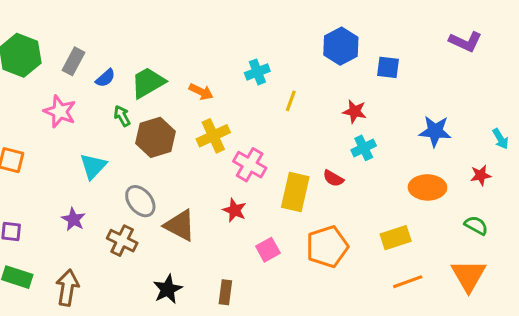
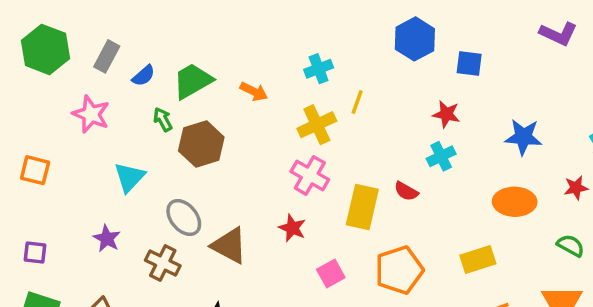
red star: (355, 111) -> (446, 114), moved
yellow cross: (213, 136) -> (317, 125), moved

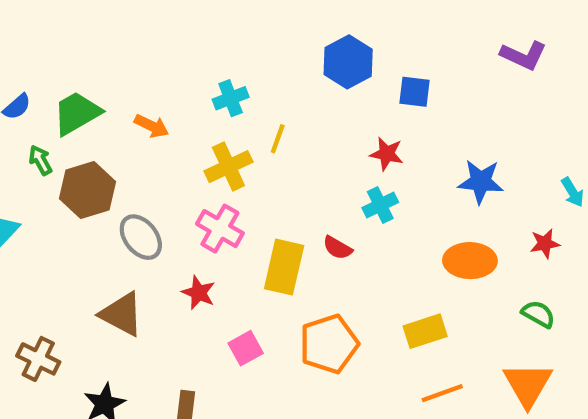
gray ellipse: (184, 217) -> (141, 237), moved
brown cross: (163, 263) -> (38, 359), moved

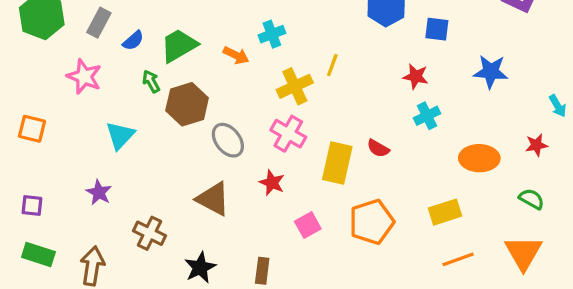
cyan cross: (231, 98) -> (272, 34), moved
blue star: (481, 182) -> (491, 72), moved
cyan cross: (380, 205) -> (427, 116), moved

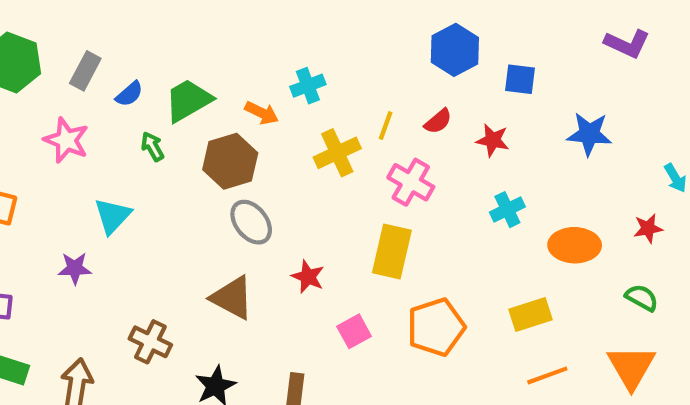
brown hexagon: (187, 104) -> (230, 161), moved
cyan cross: (427, 116) -> (507, 210), moved
pink cross: (288, 134) -> (411, 182), moved
red semicircle: (378, 148) -> (438, 121), moved, turned -70
purple star: (99, 192) -> (75, 268), moved, turned -30

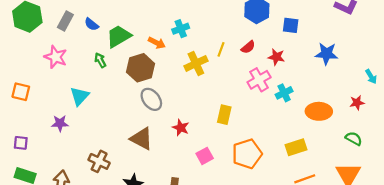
blue semicircle: (129, 94) -> (91, 24), moved, turned 80
pink cross: (411, 182) -> (259, 80), moved, turned 30
yellow rectangle: (392, 252) -> (224, 115), size x0.7

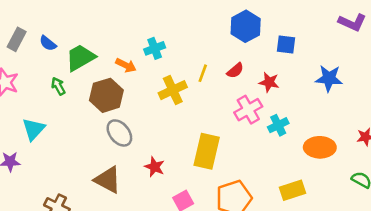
yellow rectangle: (224, 115) -> (207, 151), size x1.5

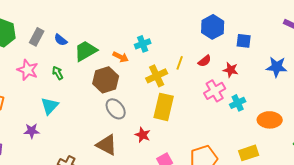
green arrow: (58, 86) -> (58, 73), moved
yellow rectangle: (207, 151) -> (164, 107), moved

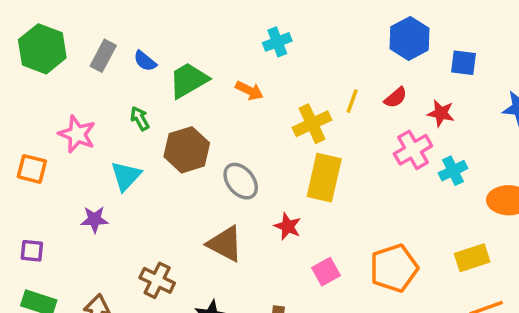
cyan cross: (143, 44) -> (277, 42), moved
pink star: (28, 70) -> (77, 134), moved
brown hexagon: (106, 80) -> (187, 150), moved

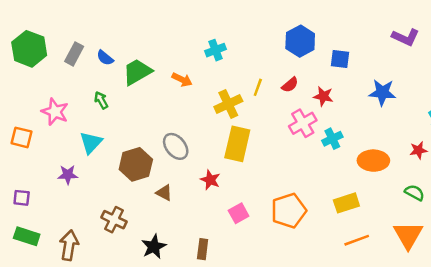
cyan cross: (277, 42) -> (215, 50), moved
brown hexagon: (187, 150) -> (136, 164), moved
brown triangle: (225, 244) -> (164, 193), size x0.6

